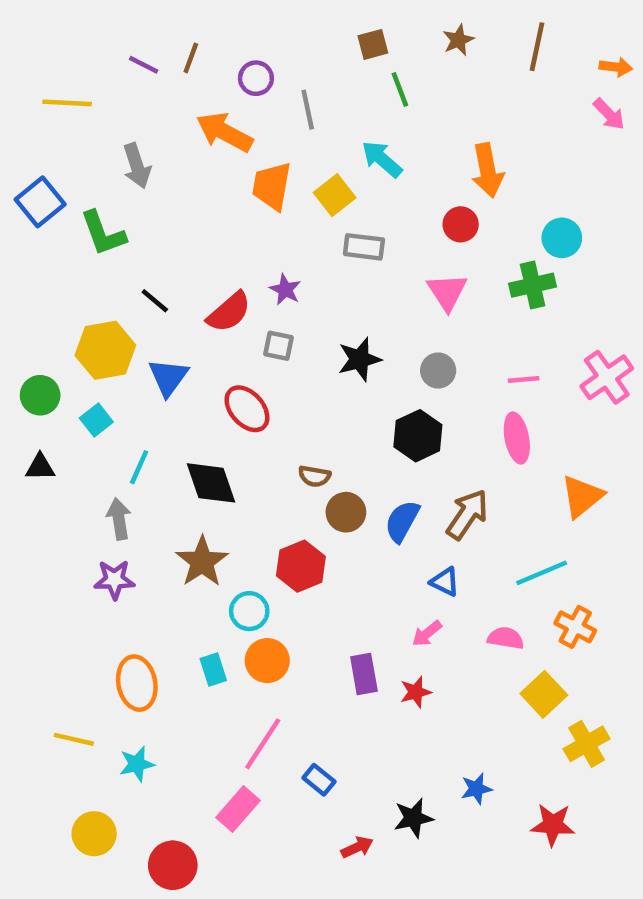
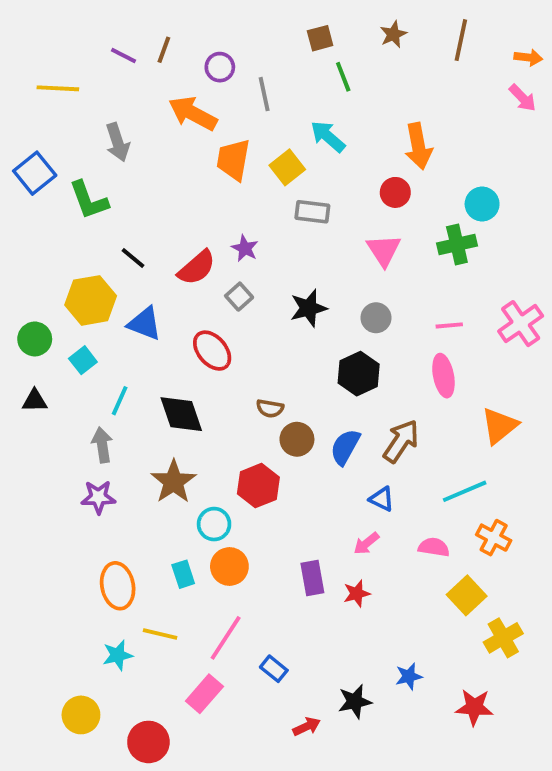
gray square: (278, 346) -> (239, 297), turned 36
blue triangle: (168, 377) -> (145, 324), turned -45
yellow line: (74, 739) -> (160, 634), moved

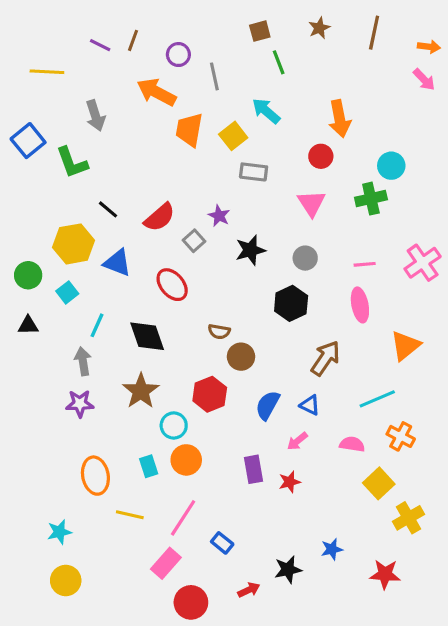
purple star: (245, 248) -> (219, 216), moved
blue semicircle: (345, 447) -> (268, 405), moved
cyan star: (118, 655) -> (59, 532), moved
red circle: (148, 742) -> (191, 602), moved

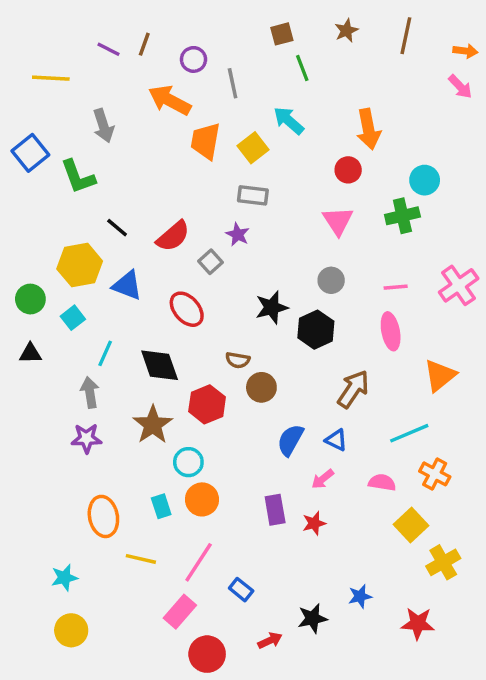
gray rectangle: (254, 172) -> (253, 195), moved
black star: (250, 250) -> (272, 308), moved
red hexagon: (210, 394) -> (207, 404), moved

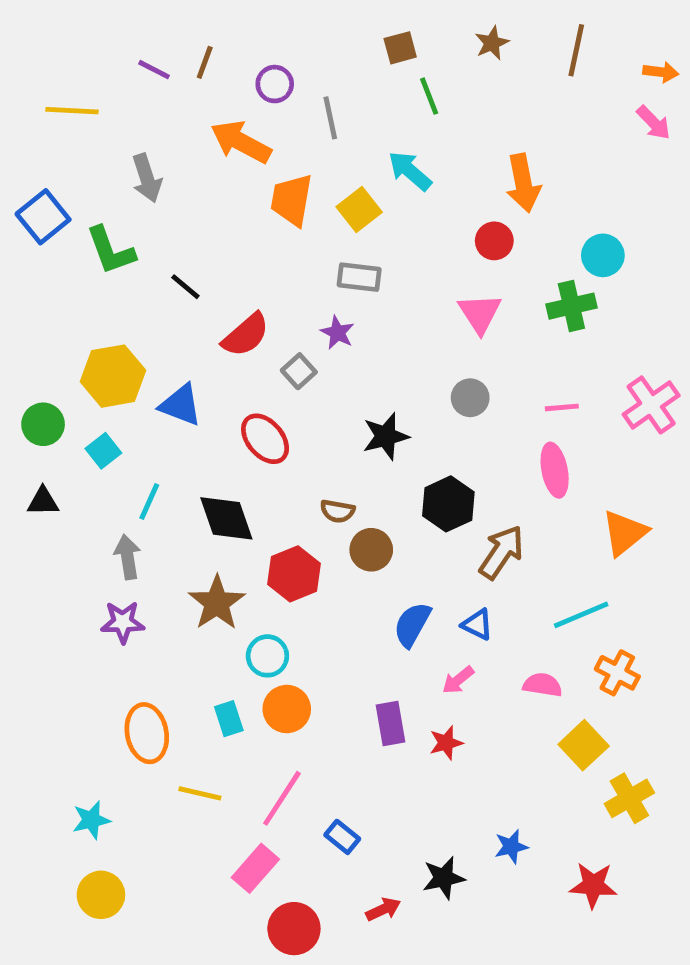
black line: (117, 228) -> (185, 287), moved
black hexagon: (316, 330) -> (448, 504), moved

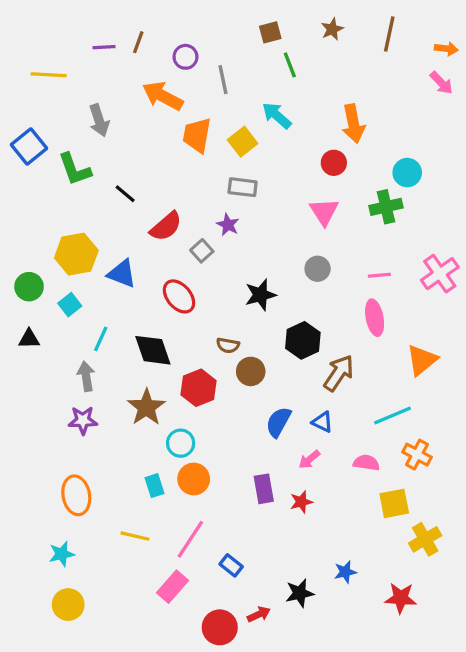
purple line: (154, 70) -> (104, 47), turned -30
orange ellipse: (147, 733) -> (76, 495), moved
yellow square: (584, 745) -> (394, 503), turned 32
red circle: (294, 929) -> (220, 627), moved

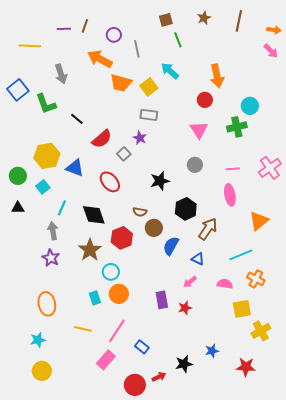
orange trapezoid: (197, 135) -> (121, 83), turned -85
purple star: (83, 420) -> (51, 258), turned 30
blue semicircle: (278, 422) -> (171, 246), moved

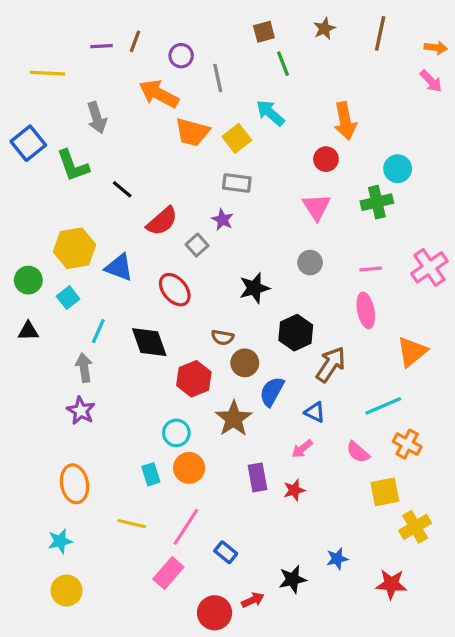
brown star: (90, 250) -> (234, 419), moved
pink semicircle: (225, 284) -> (358, 452), turned -147

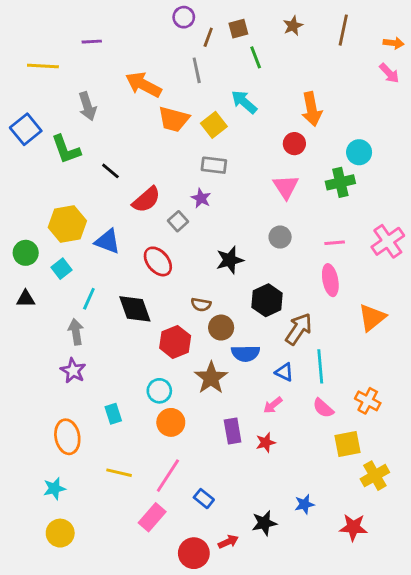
brown line: (135, 41) -> (208, 37), moved
purple circle: (181, 56) -> (184, 17), moved
blue semicircle: (272, 392) -> (246, 353), turned -120
cyan line: (383, 406) -> (320, 366), moved, turned -72
cyan rectangle: (151, 474) -> (113, 414), moved

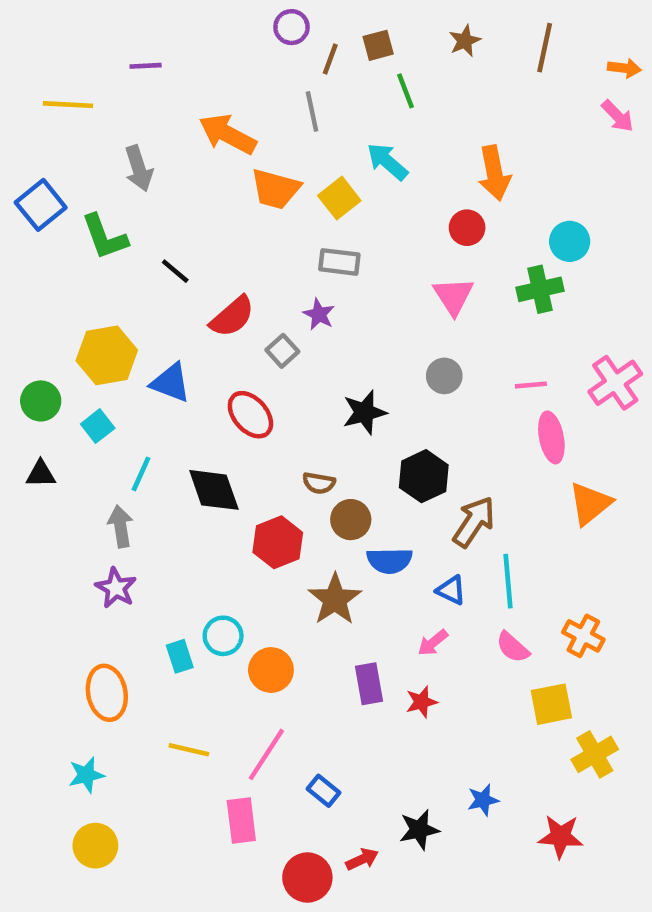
pink ellipse: (330, 280) -> (551, 437), moved
cyan circle: (159, 391) -> (223, 636), moved
pink rectangle: (152, 517) -> (241, 821), turned -48

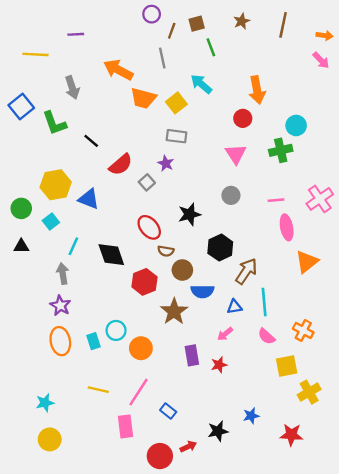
red ellipse: (250, 415) -> (149, 227), moved
blue triangle: (451, 590) -> (234, 307), turned -35
orange ellipse: (107, 693) -> (60, 341), moved

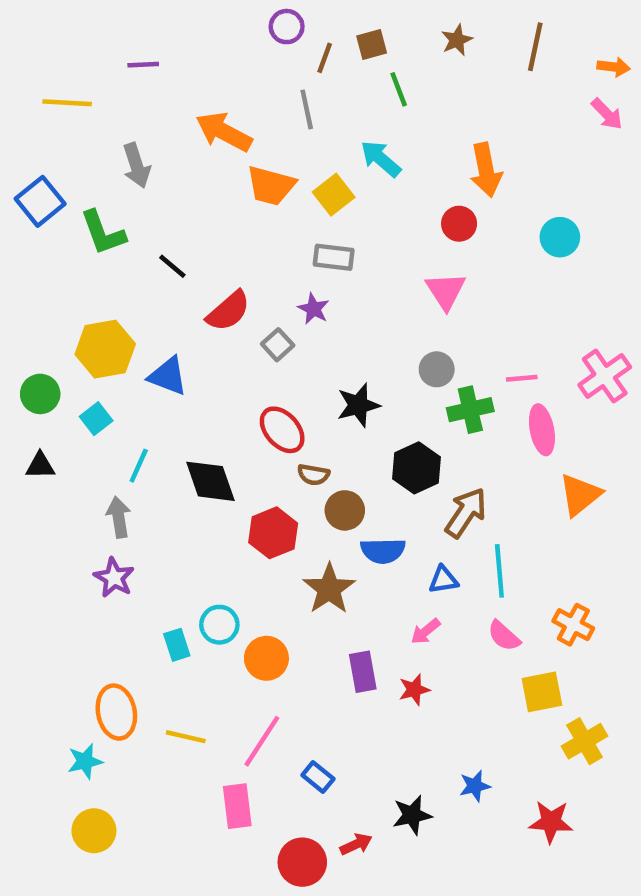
green cross: (281, 150) -> (470, 410), moved
orange ellipse: (60, 341) -> (116, 712), moved

